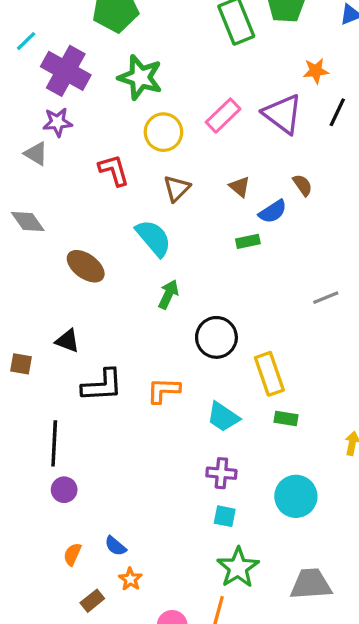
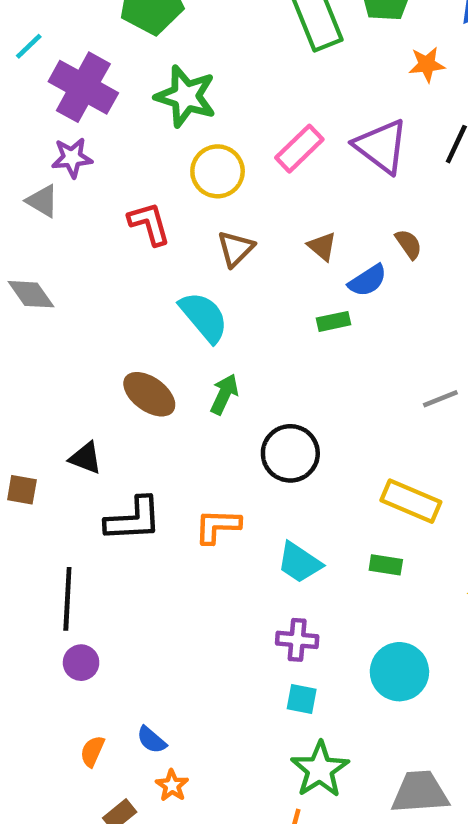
orange star: (316, 71) -> (427, 64), moved
brown ellipse: (86, 266) -> (149, 394), moved
yellow rectangle: (269, 374) -> (411, 501), moved, turned -48

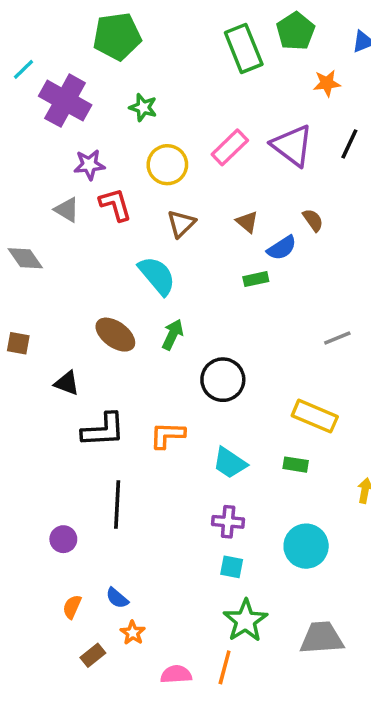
green star: (186, 96) -> (143, 107), size x0.6
purple star: (72, 158) -> (89, 165), moved
gray triangle: (42, 201) -> (67, 210), moved
brown square: (22, 490) -> (18, 343), moved
black line: (67, 599) -> (117, 504), moved

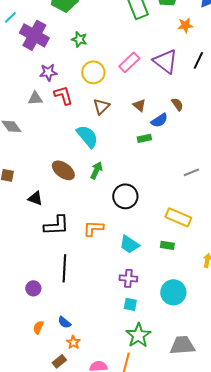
gray triangle: (67, 210) -> (35, 98), turned -35
brown rectangle: (93, 655) -> (59, 361), moved

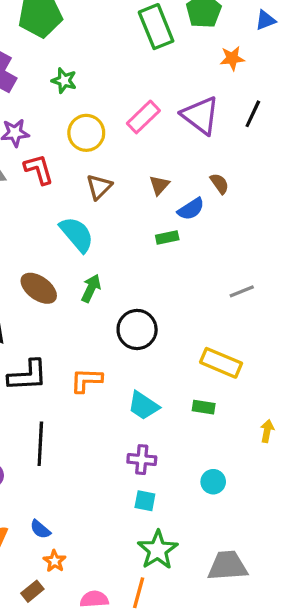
brown triangle: (139, 105) -> (159, 185), turned 32
cyan circle: (173, 292) -> (213, 482), size x0.6

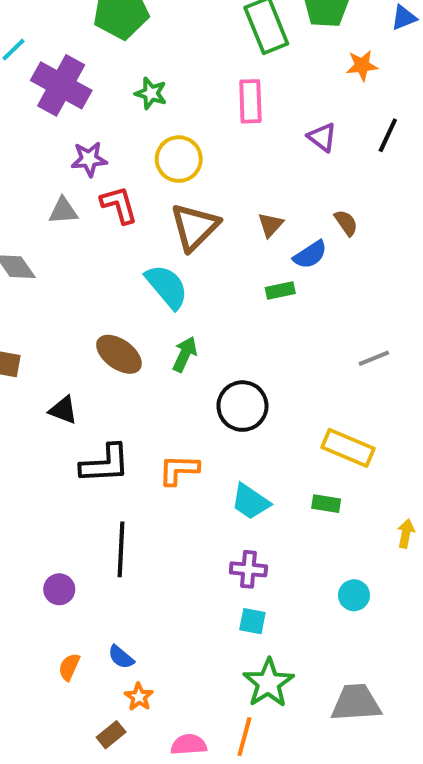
purple triangle: (200, 115) -> (322, 137), size x0.6
pink rectangle: (143, 117) -> (250, 101), moved, turned -48
brown triangle: (99, 187) -> (195, 227), size x1.5
cyan circle: (213, 482) -> (354, 595), moved

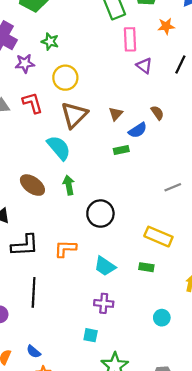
pink rectangle: (250, 101) -> (130, 39), moved
purple star: (89, 159) -> (25, 63), moved
green arrow: (185, 354) -> (69, 185), turned -36
cyan square: (252, 621) -> (91, 335), moved

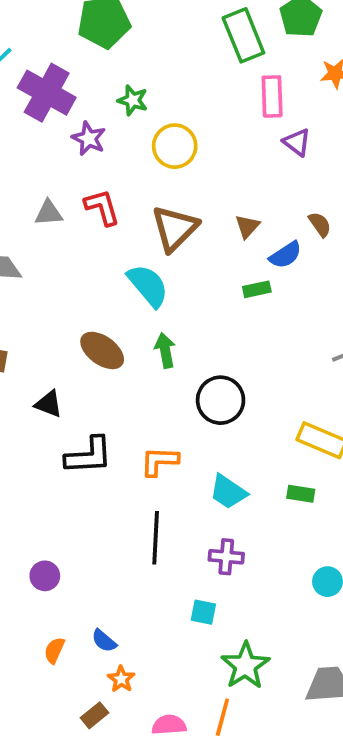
purple star: (25, 63) -> (89, 138), turned 30
yellow circle: (65, 78) -> (175, 146), moved
black line: (34, 292) -> (156, 538), moved

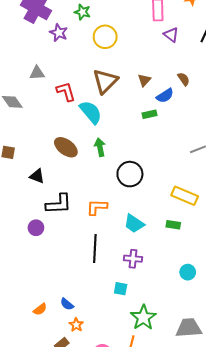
red L-shape: (102, 207) -> (66, 92), moved
purple circle: (45, 576) -> (36, 228), moved
orange semicircle: (54, 650) -> (40, 309), turned -152

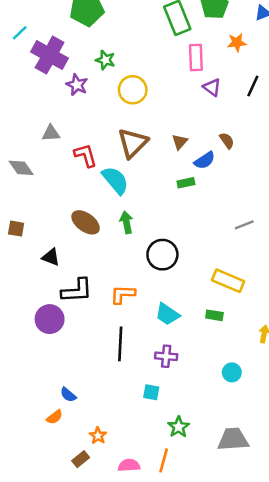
purple circle: (36, 228) -> (50, 319), size x1.5
blue semicircle: (67, 304) -> (68, 395), moved
green star: (143, 318) -> (179, 427), size x0.7

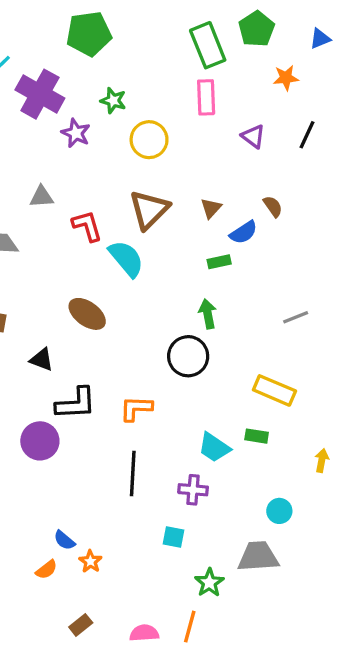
pink rectangle: (196, 58) -> (206, 97), moved
green arrow: (126, 222) -> (208, 314), moved
cyan trapezoid: (167, 314) -> (214, 447), moved
orange star: (98, 436) -> (90, 561), moved
gray trapezoid: (233, 439) -> (258, 557), moved

